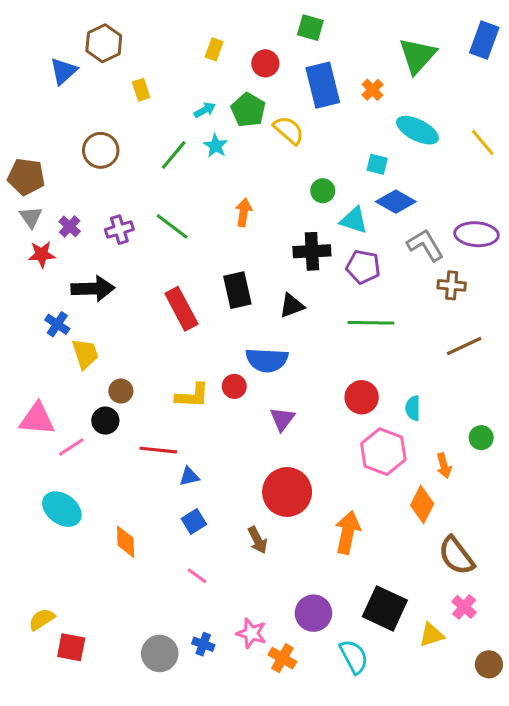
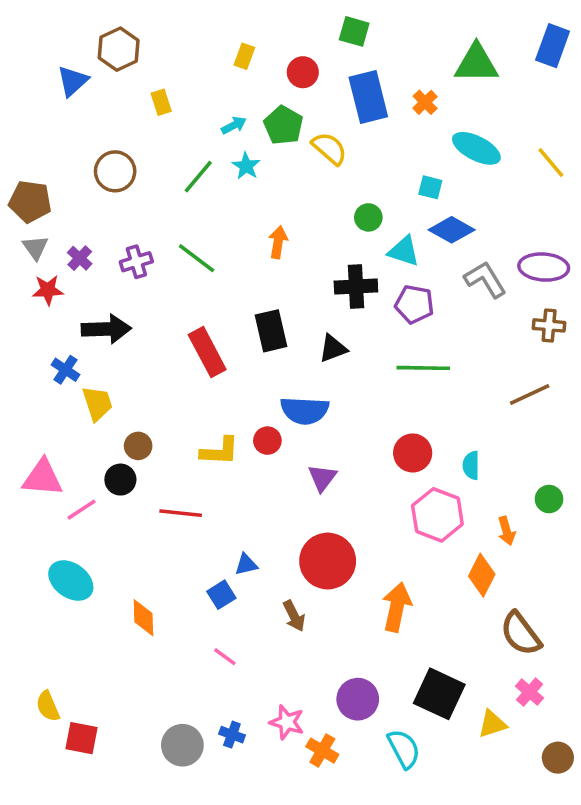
green triangle: (417, 56) -> (476, 63), turned 48
brown cross: (452, 285) -> (549, 325), moved
blue triangle: (189, 476) -> (246, 565), moved
yellow semicircle: (42, 619) -> (48, 706), turned -80

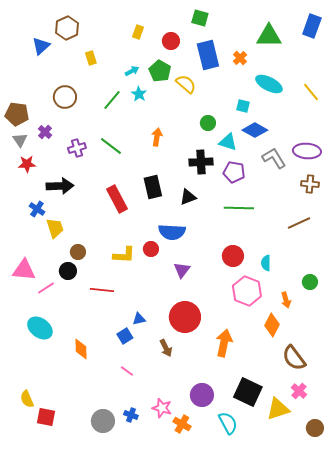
purple cross: (80, 258) -> (45, 132), moved
yellow triangle: (492, 724) -> (278, 409), size x1.4

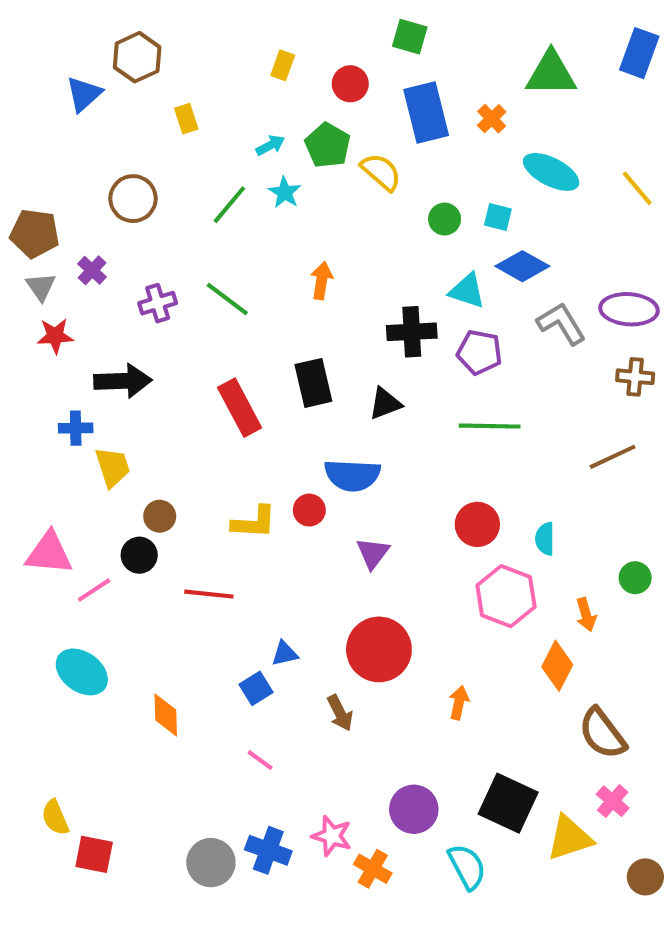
green circle: (208, 123) -> (445, 219), moved
blue cross: (37, 209) -> (76, 428), turned -35
orange arrow: (224, 343) -> (459, 703), size x0.6
blue cross: (131, 415) -> (268, 850), size x1.5

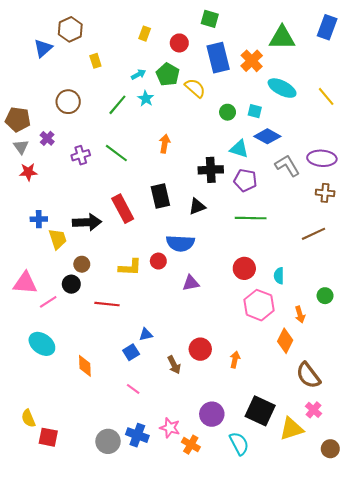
orange cross: (492, 119) -> (252, 61), size x1.5
black arrow: (123, 381) -> (87, 222), moved
purple triangle: (373, 553) -> (191, 283), turned 42
red circle: (379, 649) -> (200, 349), moved, size x0.7

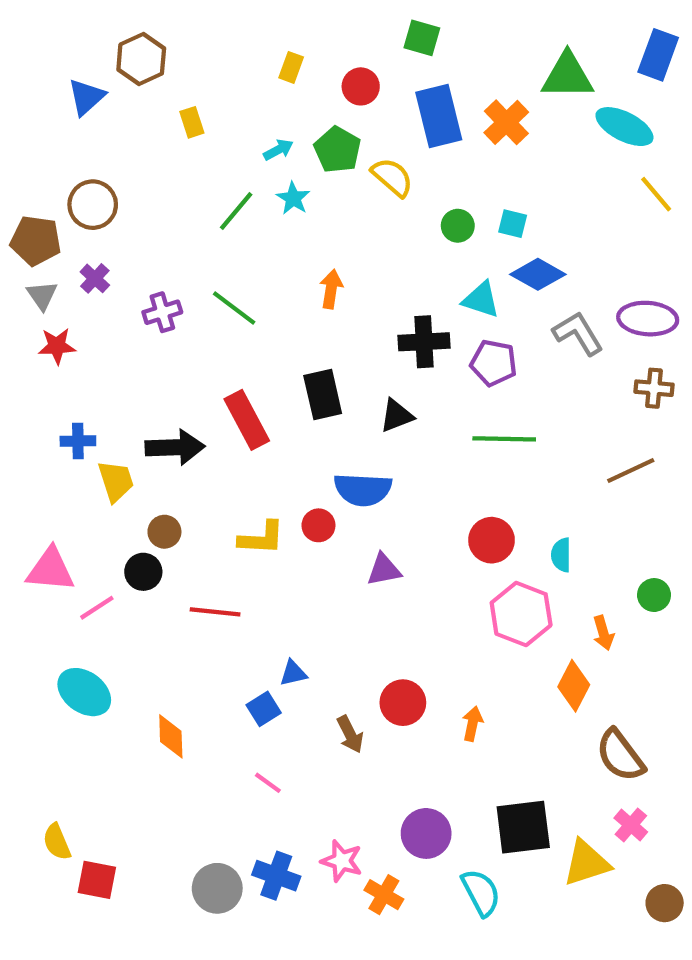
cyan ellipse: (282, 88) -> (624, 127), moved
brown circle: (68, 102) -> (93, 205), moved
black square: (260, 411) -> (523, 827), turned -32

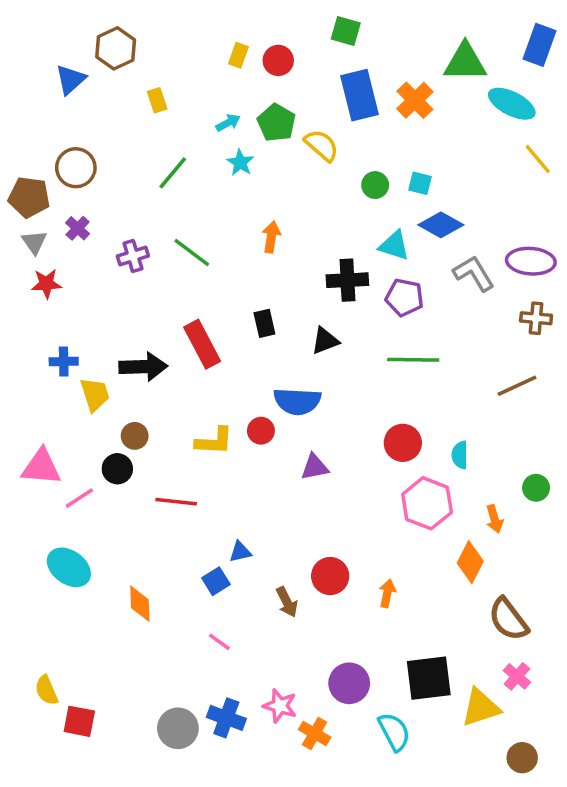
red circle: (361, 86) -> (278, 60), moved
green line: (236, 211) -> (173, 173), moved
black rectangle: (323, 395) -> (264, 323), size x0.7
brown circle: (665, 903) -> (522, 758), moved

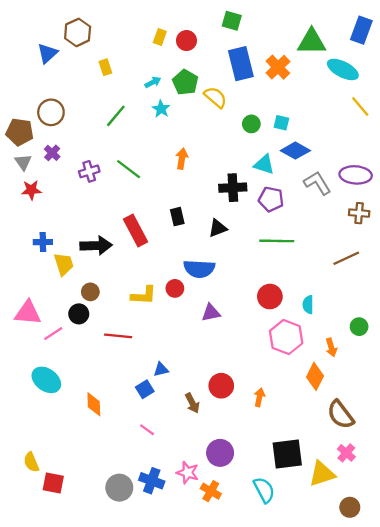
purple circle: (349, 683) -> (220, 453), moved

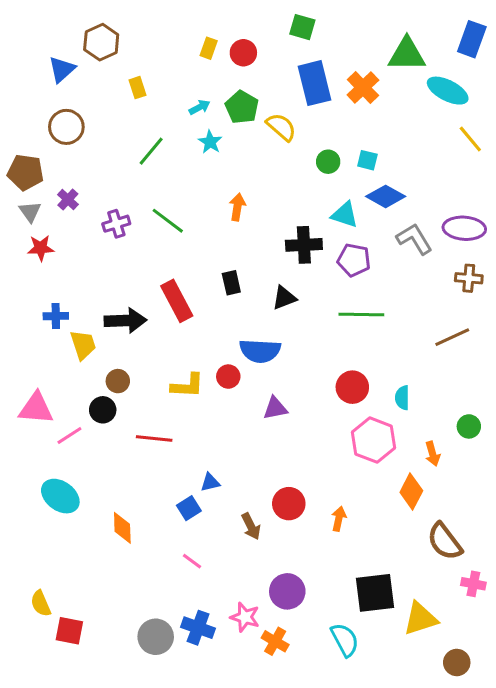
brown circle: (51, 112) -> (66, 127), moved
pink cross: (346, 453) -> (473, 584), moved, turned -30

